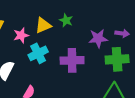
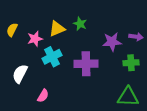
green cross: (117, 59) -> (131, 63), size x0.7

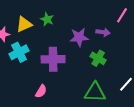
green cross: (131, 63) -> (98, 58), turned 35
pink semicircle: (43, 96) -> (41, 91), moved

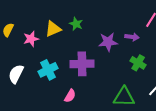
cyan cross: (19, 52) -> (48, 70), moved
green cross: (98, 58) -> (138, 63), moved

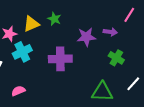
cyan cross: (48, 70) -> (22, 52), moved
pink semicircle: (70, 96) -> (18, 91), moved, turned -144

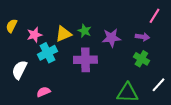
green star: (54, 19) -> (84, 31), moved
yellow triangle: (31, 24) -> (63, 34), moved
purple arrow: (110, 32) -> (142, 37), moved

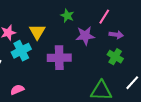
pink line: (154, 16) -> (104, 17), moved
green star: (84, 31) -> (67, 16), moved
yellow triangle: (63, 34) -> (37, 32), turned -36

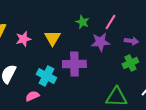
pink line: (104, 17) -> (110, 22), moved
cyan cross: (21, 51) -> (46, 76), moved, turned -36
green cross: (115, 57) -> (130, 63), turned 35

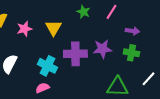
purple star: (100, 42) -> (102, 49), moved
green cross: (130, 63) -> (131, 53), turned 35
pink semicircle: (32, 96) -> (42, 88), moved

